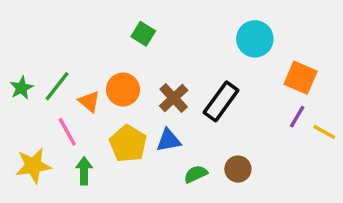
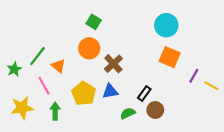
orange square: (301, 78) -> (170, 57), moved
green star: (22, 88) -> (14, 69), moved
orange circle: (123, 90) -> (89, 48), moved
black rectangle: (221, 101) -> (144, 93), moved, size x0.6

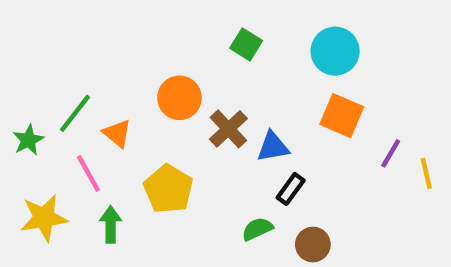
green square: (94, 22) -> (246, 44), moved
yellow line: (211, 86) -> (426, 173), turned 48
blue triangle: (110, 91) -> (273, 147), moved
brown circle: (155, 110) -> (313, 245), moved

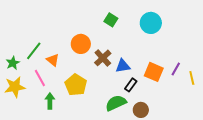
orange square: (342, 116) -> (154, 72), moved
yellow star: (44, 218) -> (15, 87), moved
green semicircle: (257, 229) -> (116, 103), size x1.5

